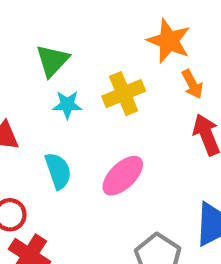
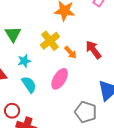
orange arrow: (192, 84) -> (71, 52), moved
cyan star: (67, 105) -> (24, 61), moved

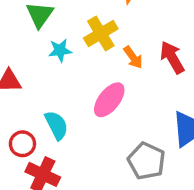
cyan star: (24, 61) -> (60, 50), moved
cyan semicircle: (29, 85) -> (56, 125), moved

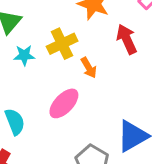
red arrow: (172, 57) -> (127, 39), moved

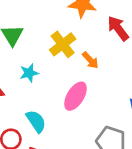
cyan star: (24, 55) -> (29, 73), moved

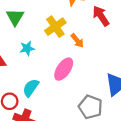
cyan semicircle: (36, 121) -> (31, 88), turned -114

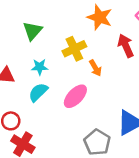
cyan semicircle: (31, 88) -> (38, 92), moved

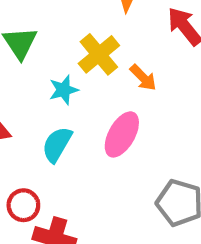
cyan star: (40, 67) -> (64, 90), moved

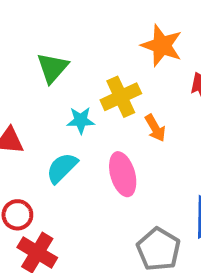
pink ellipse: (122, 134) -> (123, 174), turned -60

